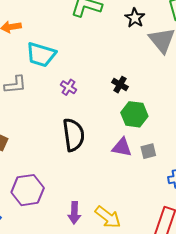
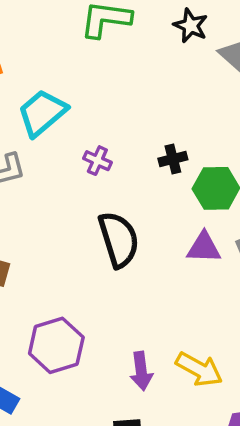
cyan trapezoid: (41, 55) -> (42, 113), turned 132
black cross: (120, 85) -> (173, 159), moved, turned -35

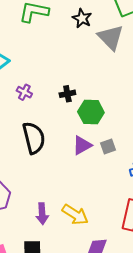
purple triangle: (204, 248) -> (82, 145), turned -35

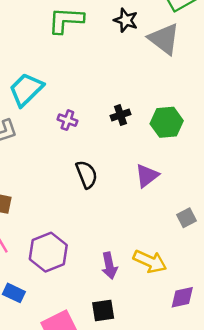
green hexagon: (91, 112) -> (167, 122), moved
black semicircle: (34, 138) -> (87, 174), size x0.7
gray square: (108, 147) -> (186, 218), moved

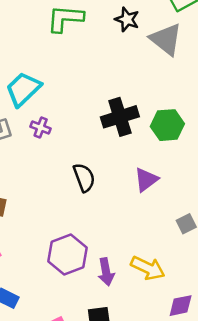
black cross: (120, 115) -> (120, 117), size x1.8
purple cross: (67, 120) -> (41, 128), moved
purple hexagon: (48, 252) -> (67, 255), moved

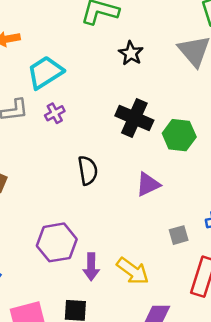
black star: (127, 19) -> (131, 53), moved
black cross: (120, 117) -> (134, 118), turned 30
purple cross: (41, 128) -> (55, 113), turned 30

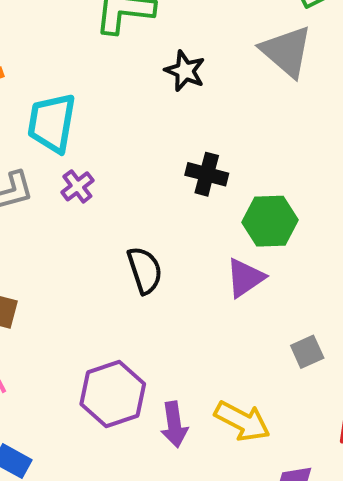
cyan trapezoid: (45, 72) -> (52, 123), turned -39
black cross: (134, 118) -> (207, 174), size x0.7
green hexagon: (179, 135) -> (270, 221), moved

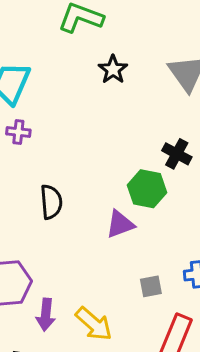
black cross: (207, 174) -> (177, 154), moved
purple cross: (77, 186) -> (18, 132), turned 30

